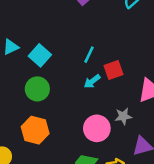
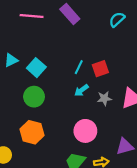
red square: (114, 70) -> (100, 69), moved
gray star: (123, 116) -> (104, 98), moved

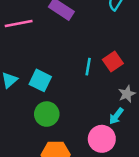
cyan arrow: (81, 90) -> (116, 116), moved
pink circle: (85, 131) -> (102, 139), moved

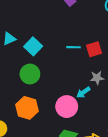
cyan line: (88, 67) -> (73, 47), turned 64

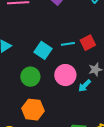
cyan square: (33, 46) -> (43, 50), moved
pink circle: (67, 107) -> (65, 75), moved

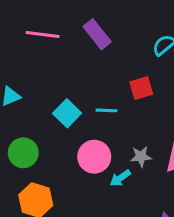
red square: (88, 43) -> (141, 88), moved
green circle: (30, 77) -> (23, 153), moved

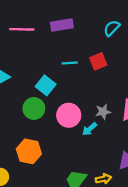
purple rectangle: (97, 34) -> (62, 25), turned -55
cyan line: (106, 110) -> (70, 63), moved
green circle: (23, 153) -> (34, 108), moved

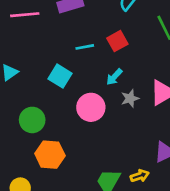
green circle: (34, 108) -> (32, 120), moved
cyan arrow: (89, 129) -> (114, 77), moved

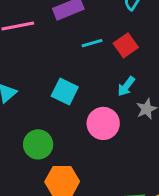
cyan line: (85, 47) -> (92, 43), moved

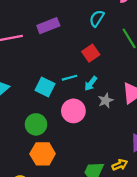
cyan line: (92, 43) -> (70, 78), moved
green circle: (38, 144) -> (36, 124), moved

